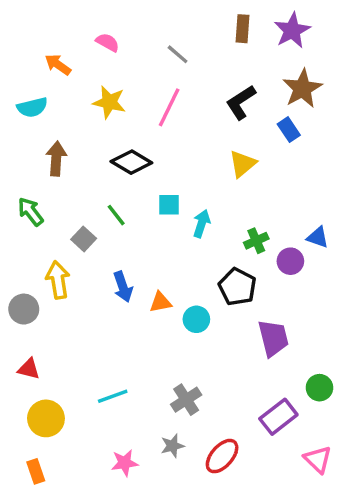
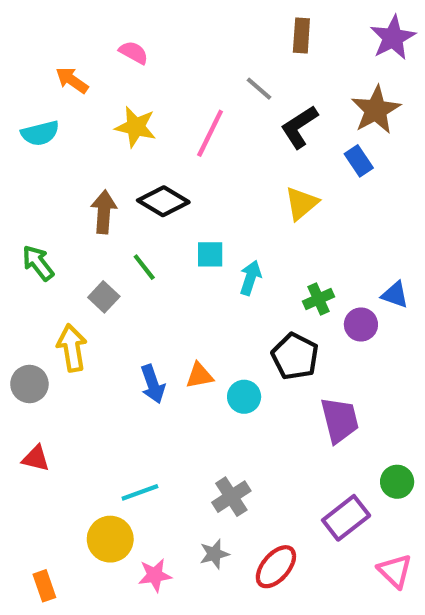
purple star: (292, 30) -> (393, 38), moved
gray line: (178, 54) -> (259, 89), moved
brown arrow: (56, 159) -> (104, 212), moved
blue arrow: (123, 287) -> (153, 384), moved
yellow circle: (46, 418) -> (110, 539), moved

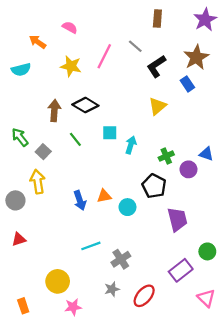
pink line: (210, 133) -> (104, 56), moved
gray square: (104, 297) -> (43, 152), moved
red triangle: (36, 458) -> (19, 239), turned -32
cyan line: (140, 492) -> (91, 246), moved
pink star: (155, 575) -> (73, 307), moved

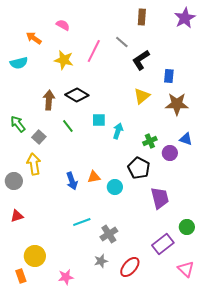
brown star: (196, 57) -> (177, 104), moved, turned 30
blue rectangle: (187, 84) -> (169, 76), turned 40
yellow circle: (58, 281) -> (35, 256), moved

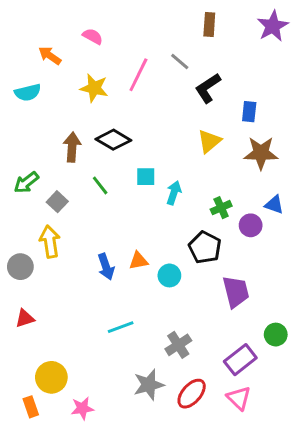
green arrow: (18, 124) -> (26, 183), turned -90
gray cross: (109, 234) -> (178, 345), moved
gray star: (101, 261) -> (149, 385), size x1.5
pink triangle: (186, 269) -> (239, 398), moved
pink star: (66, 277) -> (82, 408), moved

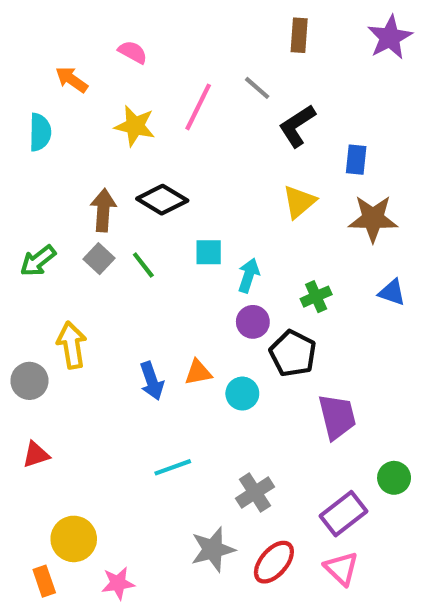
cyan semicircle: (28, 92) -> (40, 132), turned -75
gray square: (57, 202) -> (99, 259), moved
purple circle: (251, 225) -> (253, 322), moved

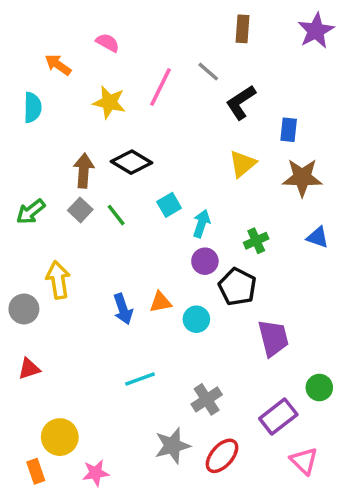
cyan square: (209, 252) -> (169, 205), turned -30
pink triangle: (341, 568) -> (304, 461), moved

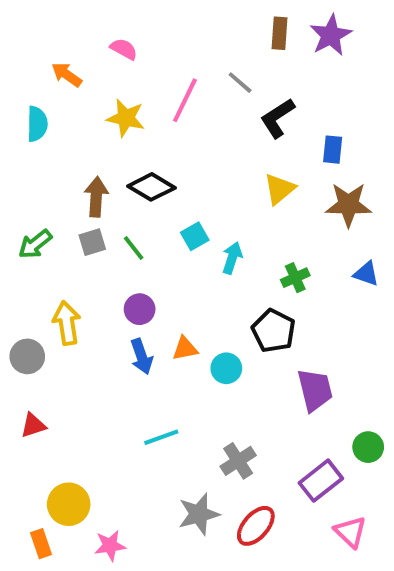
purple star: (316, 31) -> (331, 35), moved
gray square: (80, 210) -> (92, 242), turned 30
purple circle: (205, 261) -> (140, 309), moved

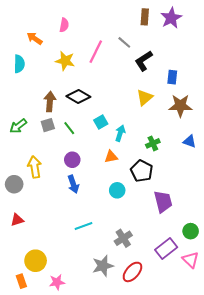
pink semicircle: (124, 49) -> (64, 25), turned 72
orange triangle: (185, 349) -> (111, 157), moved
pink triangle: (350, 532) -> (191, 260), moved

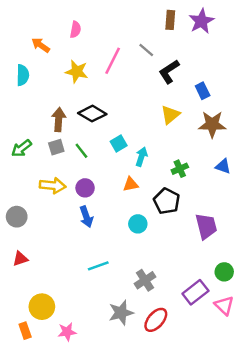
blue rectangle: (172, 77) -> (203, 91), turned -32
yellow arrow: (35, 167) -> (53, 185), moved, turned 105
purple trapezoid: (163, 202) -> (206, 226), moved

